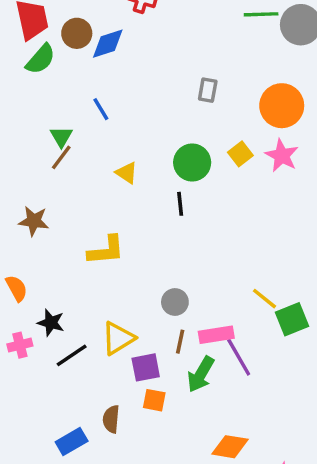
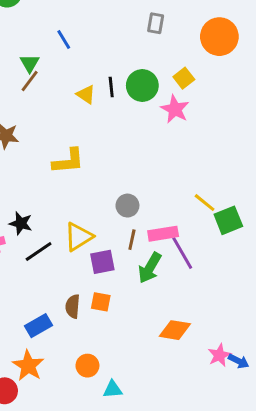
pink star: (282, 156) -> (175, 109), moved
black line: (180, 204) -> (111, 87), moved
orange square: (154, 400) -> (101, 302), moved

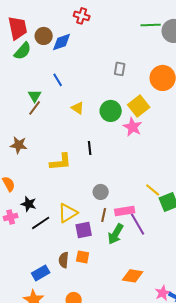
yellow square: (184, 78) -> (139, 106), size x1.5
black line: (111, 87) -> (90, 148), moved
yellow triangle: (86, 94) -> (78, 108), moved

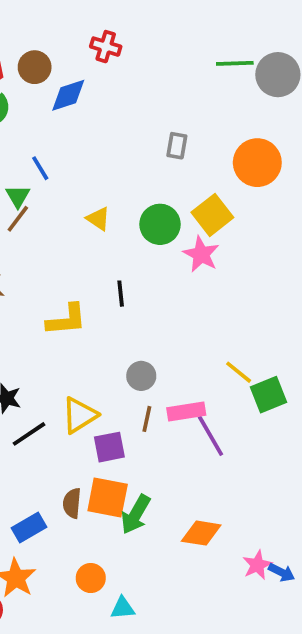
brown circle: (44, 36) -> (35, 67), moved
blue line: (58, 80) -> (40, 168), moved
green arrow: (116, 234) -> (136, 514), moved
orange square: (83, 257) -> (108, 498), size x1.6

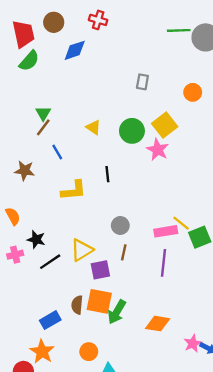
brown circle: (35, 67) -> (54, 22), moved
orange circle: (257, 163) -> (193, 92), size x0.6
blue line: (40, 168) -> (57, 152), moved
pink rectangle: (186, 411) -> (166, 231), moved
purple line: (211, 436) -> (163, 263), turned 36

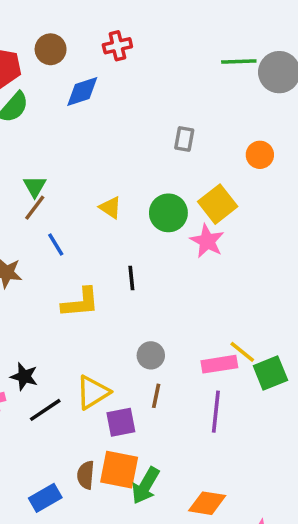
red cross: (98, 20) -> (117, 46), turned -30

